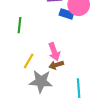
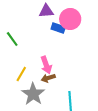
green line: (19, 25) -> (12, 39), turned -42
gray star: (41, 81) -> (33, 94), turned 30

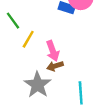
yellow line: (21, 74) -> (28, 39), moved

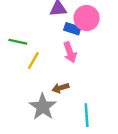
green line: (13, 21) -> (18, 42), turned -42
pink arrow: (53, 51) -> (70, 52), moved

